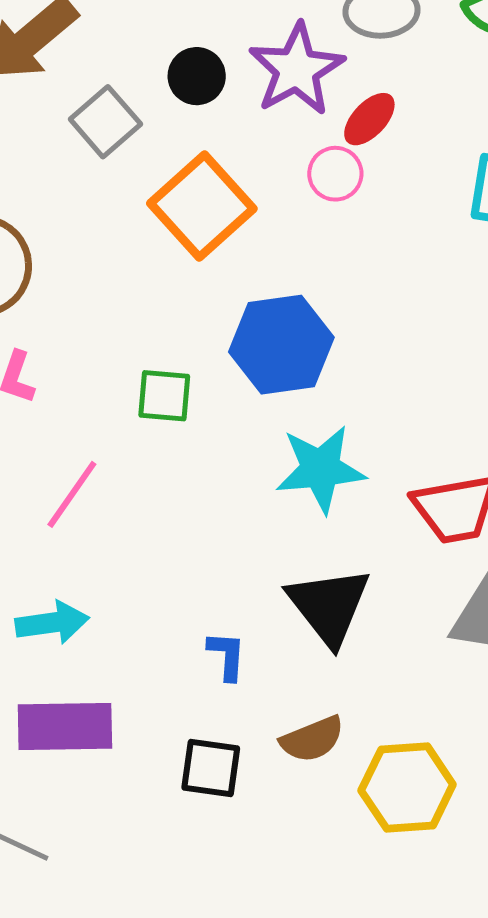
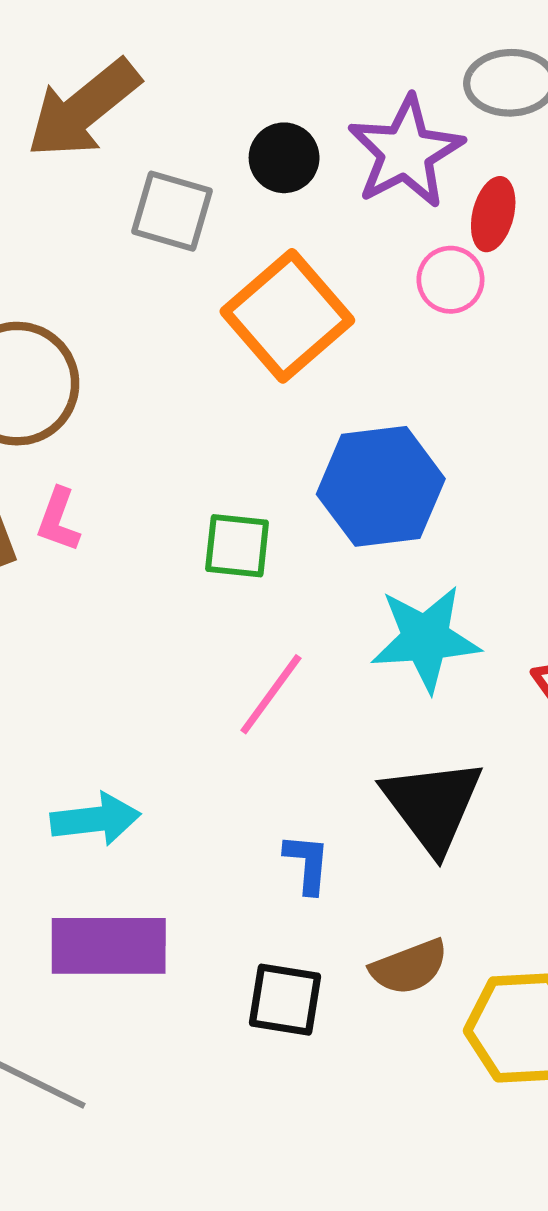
red ellipse: (369, 119) -> (493, 214), turned -30
gray square: (105, 122) -> (172, 211), turned -34
pink line: (72, 494) -> (271, 694), moved

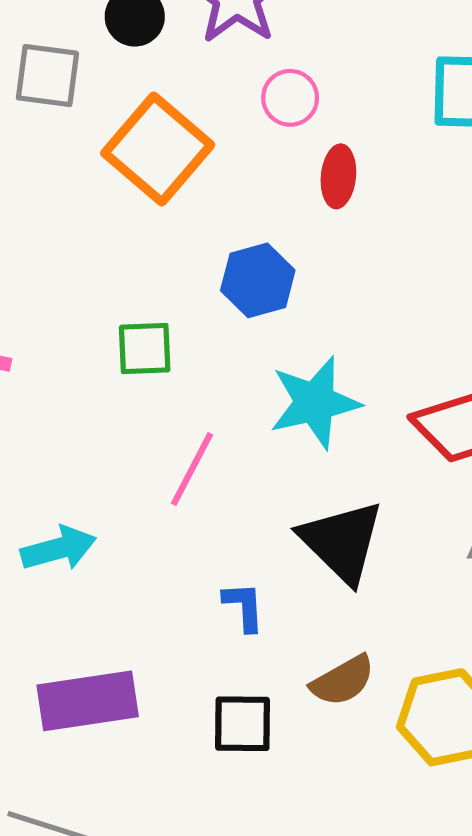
red ellipse: (493, 214) -> (338, 176), moved
blue hexagon: (381, 486) -> (258, 280), size x0.7
cyan arrow: (96, 819) -> (59, 548), moved

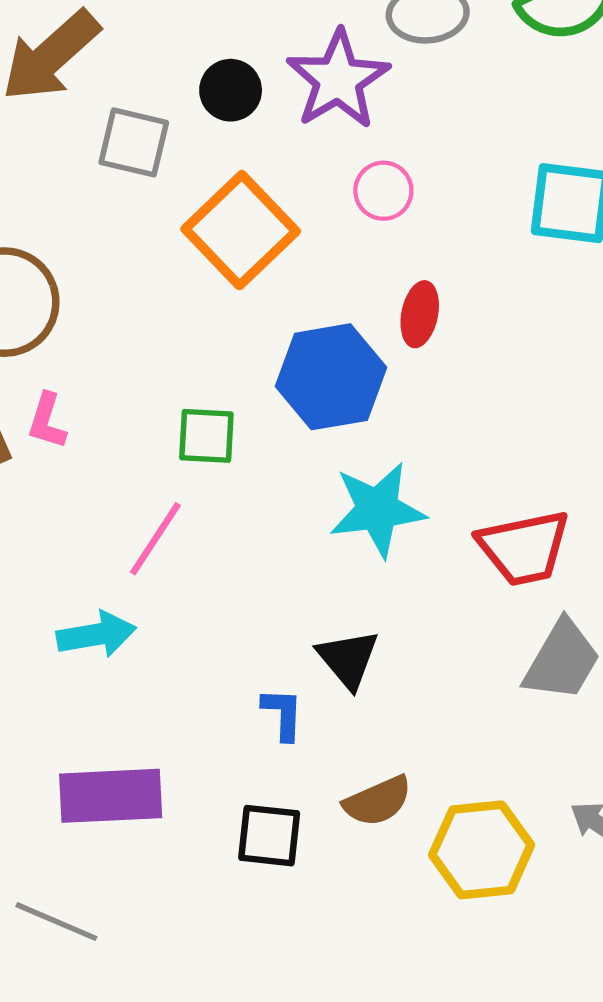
red ellipse: (338, 176) -> (420, 314), moved
blue hexagon: (258, 280) -> (331, 377), size x1.4
pink line: (192, 469) -> (155, 539), moved
black triangle: (342, 542) -> (348, 659), moved, size x0.7

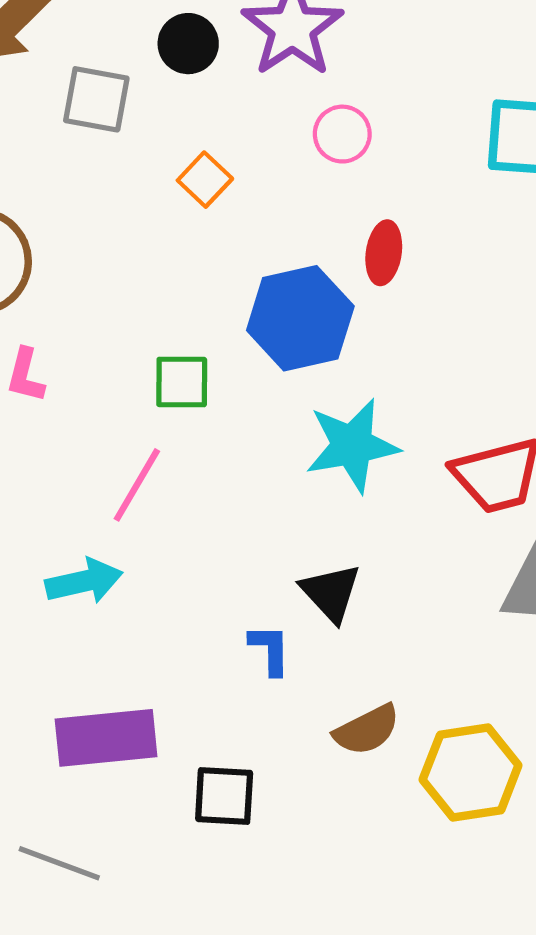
orange square: (241, 230) -> (205, 180), size x0.5
black square: (269, 836) -> (224, 796), moved

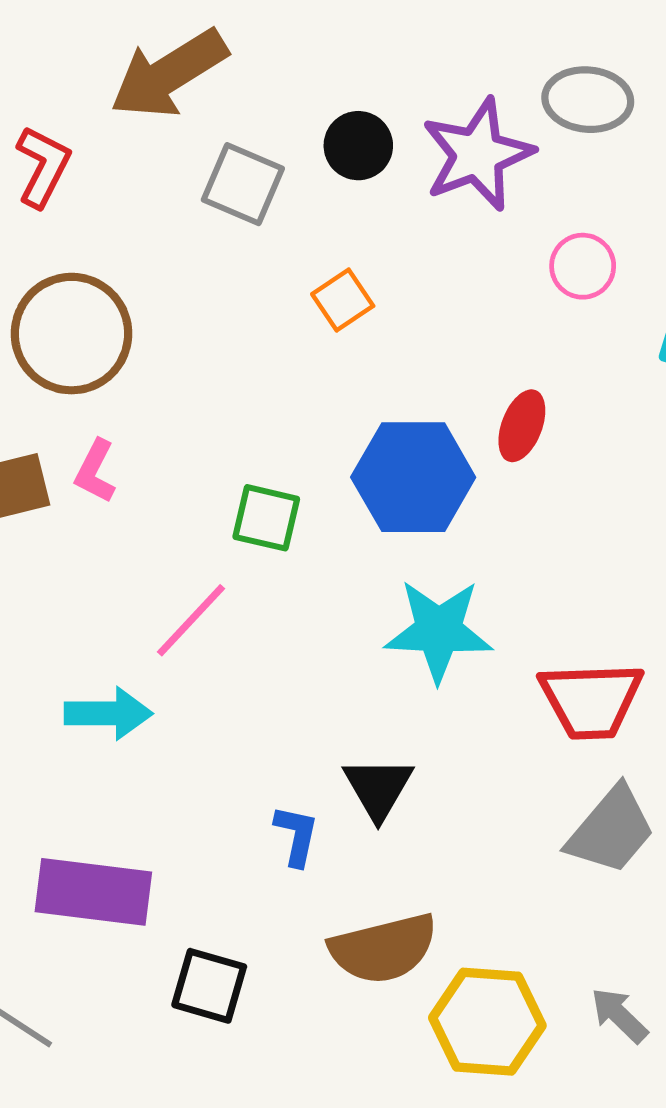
pink circle: (342, 134) -> (583, 266), moved
brown semicircle: (367, 730) -> (383, 949), size x1.4

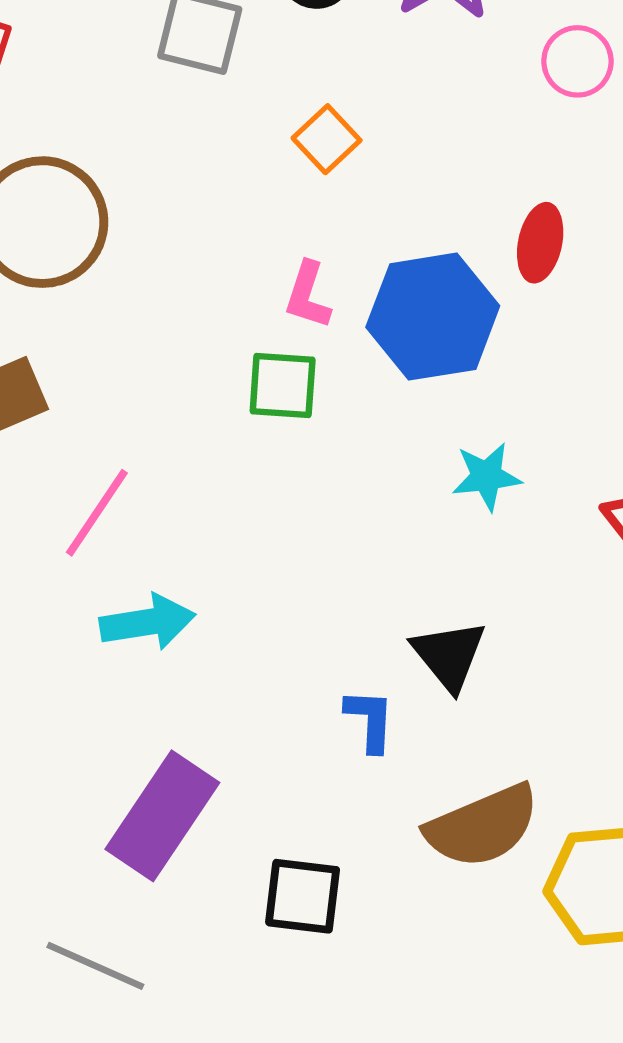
pink L-shape: (95, 471) -> (308, 295), moved
pink line: (191, 620) -> (97, 513), moved
cyan star: (439, 631) -> (487, 476), size x0.6
purple rectangle: (93, 892) -> (162, 816), turned -54

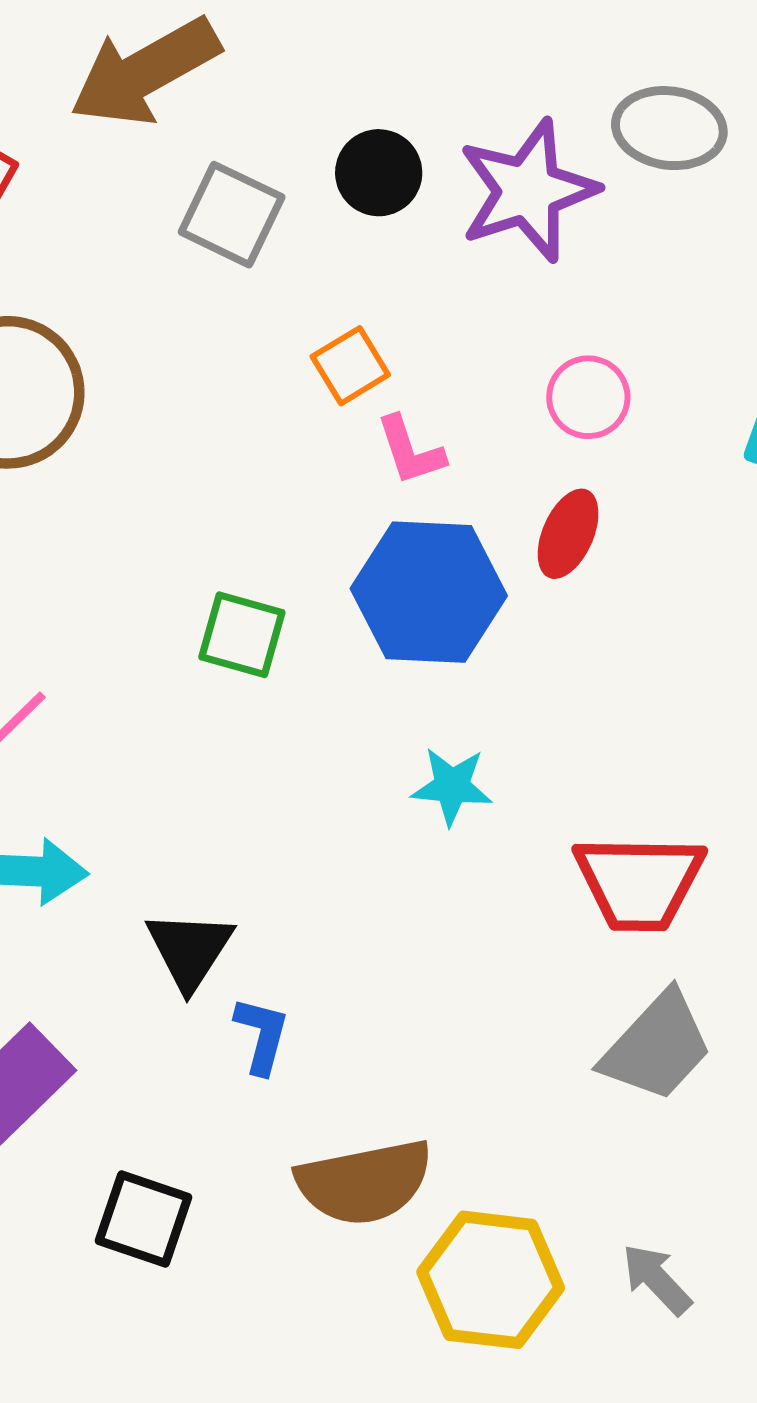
pink circle: (577, 61) -> (588, 397), moved
pink L-shape: (308, 295) -> (410, 450), moved, turned -48
black triangle: (449, 655) -> (190, 950), moved

